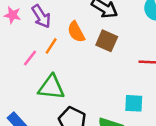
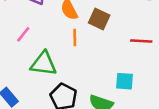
orange line: (51, 46) -> (75, 37), moved, turned -35

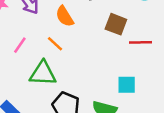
brown square: (99, 19) -> (116, 24), moved
orange line: (75, 37) -> (55, 44), moved, turned -42

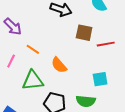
orange semicircle: (65, 16) -> (59, 65), moved
orange line: (55, 44) -> (33, 49), moved

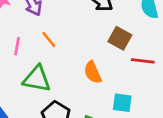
pink line: (11, 61) -> (17, 46), turned -32
orange semicircle: (59, 65) -> (93, 72), moved

